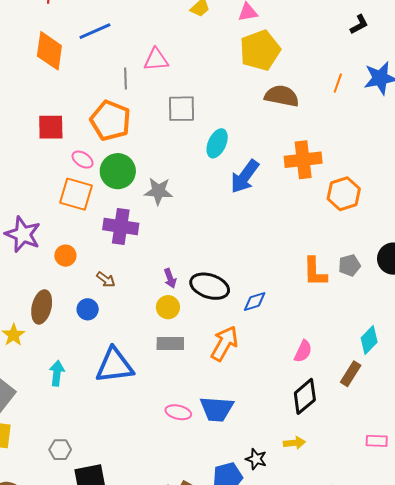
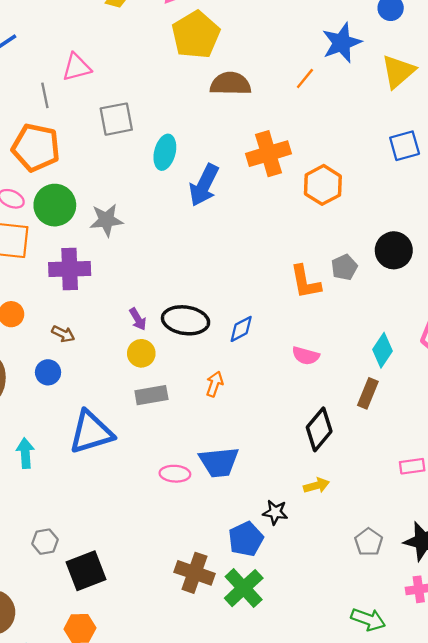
orange line: (338, 83) -> (305, 79), moved, turned 30
orange arrow: (224, 343) -> (215, 384), size x0.6
pink semicircle: (303, 351) -> (306, 356), moved, turned 90

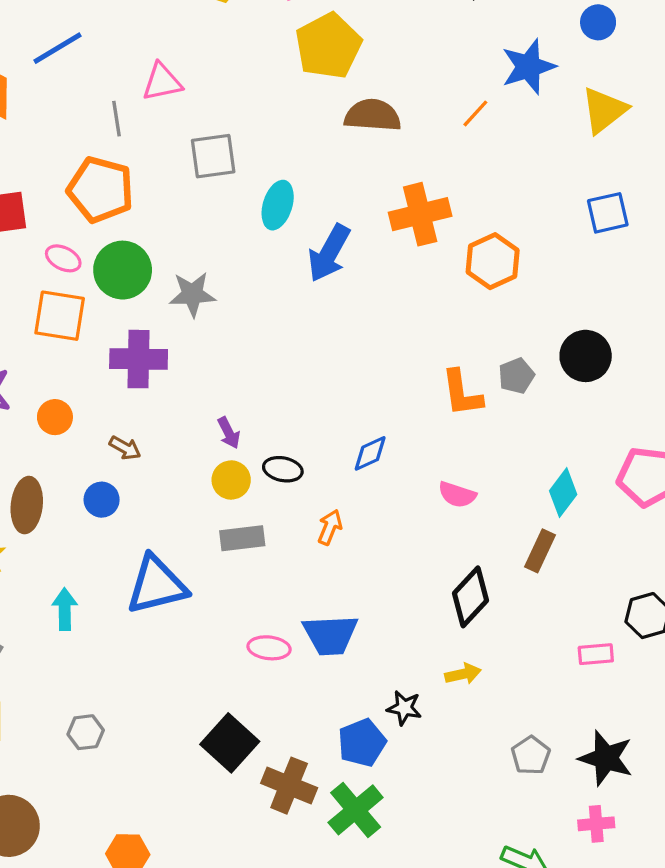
black ellipse: (186, 320) -> (283, 469), moved, size x0.6
black square: (86, 571) -> (230, 743), moved, turned -30

